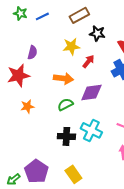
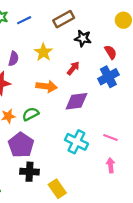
yellow star: (71, 46) -> (43, 52), moved, turned -30
green semicircle: (65, 104) -> (31, 114), moved
black cross: (66, 136) -> (30, 172), moved
purple pentagon: (36, 171) -> (21, 145), moved

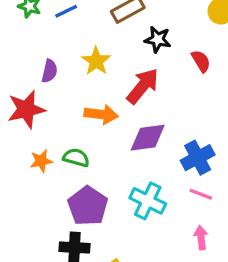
red arrow: (73, 68) -> (143, 86), size x1.6
blue cross: (108, 77) -> (198, 158), moved
green semicircle: (31, 114) -> (76, 158), turned 42
purple pentagon: (21, 145) -> (88, 206), moved

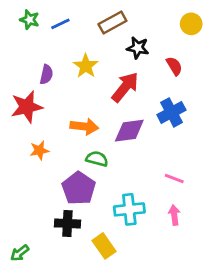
orange arrow: (101, 114) -> (84, 126), moved
green semicircle: (76, 158) -> (97, 159), moved
blue cross: (198, 158) -> (171, 112), moved
cyan cross: (148, 201) -> (129, 209), moved, turned -32

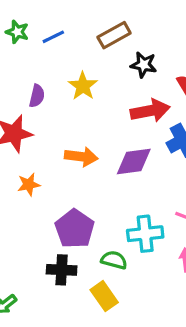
red arrow: (125, 87) -> (150, 111), moved, turned 40
green semicircle: (97, 159) -> (114, 260), moved
cyan cross: (129, 209) -> (145, 234), moved

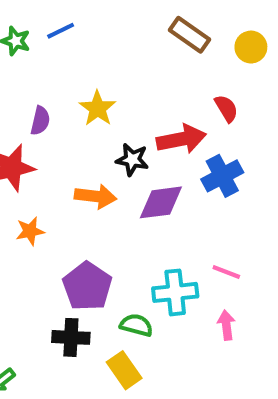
brown rectangle: (114, 35) -> (190, 35), moved, turned 64
blue line: (53, 37) -> (61, 31), moved
black star: (144, 65) -> (132, 160), moved

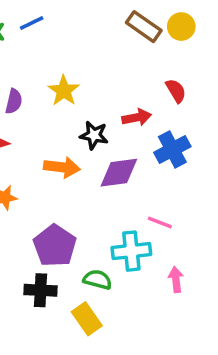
yellow circle: (251, 47) -> (181, 27), moved
red arrow: (181, 139) -> (137, 117), size x0.7
pink line: (226, 272) -> (160, 223), moved

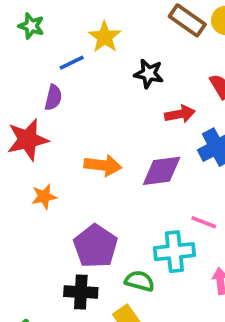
blue line: (32, 23) -> (72, 63), moved
yellow star: (64, 91) -> (105, 37), moved
black star: (94, 135) -> (149, 74), moved

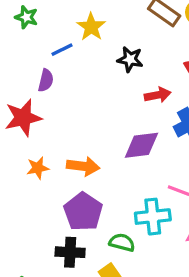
orange arrow: (103, 165) -> (83, 166), moved

